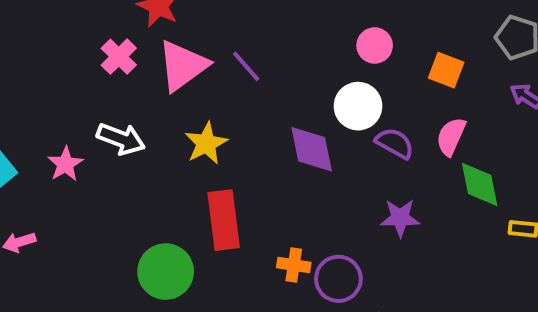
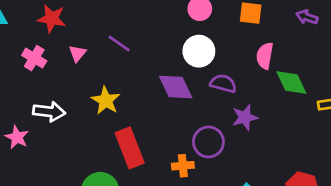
pink triangle: (183, 66) -> (78, 53), size x0.5
purple semicircle: (395, 143) -> (223, 83), moved
purple circle: (338, 279) -> (208, 142), moved

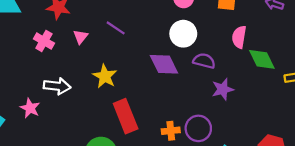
purple circle: (208, 142) -> (198, 128), moved

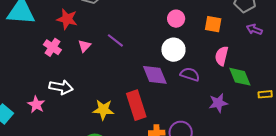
yellow star: (105, 76) -> (103, 110), moved, turned -30
purple star: (223, 89) -> (218, 103), moved
red rectangle: (126, 116) -> (136, 105), moved

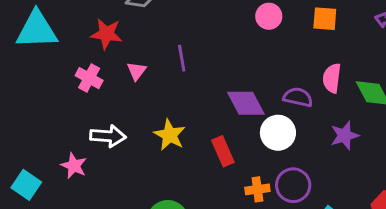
purple line: (115, 40) -> (182, 58), turned 48
white circle: (173, 50) -> (278, 133), moved
pink semicircle: (222, 56) -> (332, 78), moved
red rectangle: (136, 105) -> (223, 151), size x0.7
yellow star: (103, 110) -> (170, 135), moved, turned 30

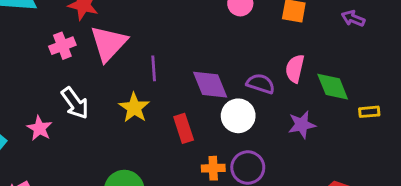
purple line: (182, 58) -> (154, 68), moved
pink triangle: (137, 71) -> (108, 43), size x2.0
pink cross: (89, 78) -> (62, 46), turned 35
white arrow: (108, 136) -> (75, 103), turned 44

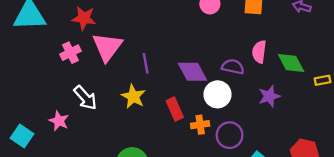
orange cross: (213, 168) -> (200, 125), moved

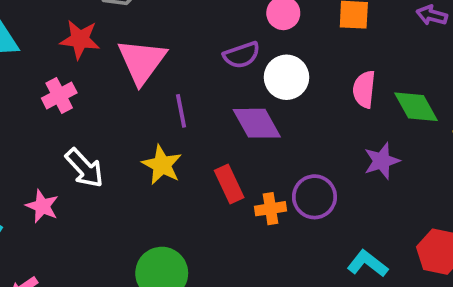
pink triangle: (107, 47) -> (142, 61), moved
purple semicircle: (233, 67) -> (242, 55), moved, turned 150
white circle: (217, 94) -> (286, 77), moved
purple circle: (230, 135) -> (314, 197), moved

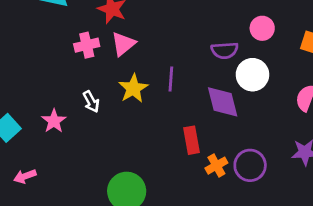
pink triangle: (142, 61) -> (123, 44), moved, size x0.7
yellow star: (162, 165) -> (133, 88), moved
white arrow: (84, 168) -> (91, 102), size x0.7
orange cross: (271, 209) -> (216, 166), turned -35

